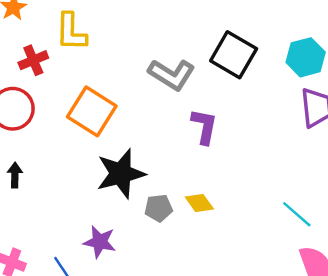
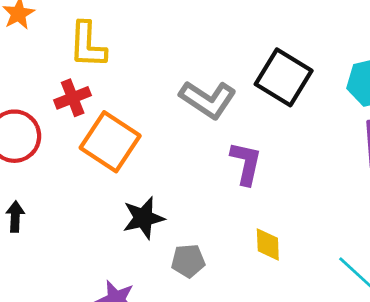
red cross: (33, 60) -> (73, 98), moved
black star: (121, 174) -> (143, 218), size x0.7
yellow diamond: (199, 203) -> (268, 245), moved, turned 32

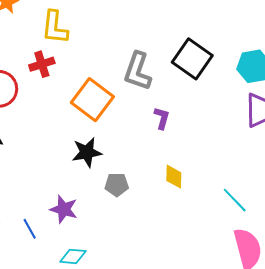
gray L-shape: (208, 99) -> (138, 71), turned 72
orange square: (110, 142) -> (92, 100), moved
purple L-shape: (246, 163) -> (162, 118), size x0.7

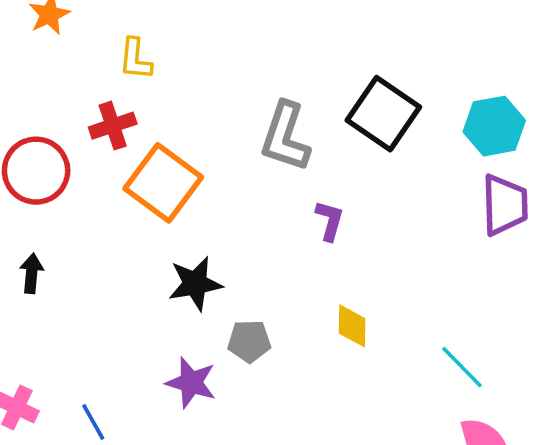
yellow L-shape: (55, 27) -> (135, 59), size x0.7
orange square: (92, 100) -> (163, 183), moved
purple star: (64, 209) -> (191, 383), moved

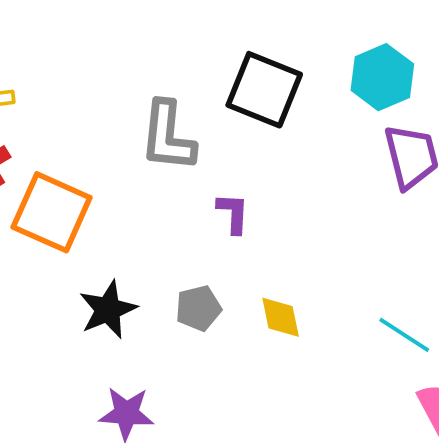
gray pentagon: (249, 341) -> (198, 308), moved

